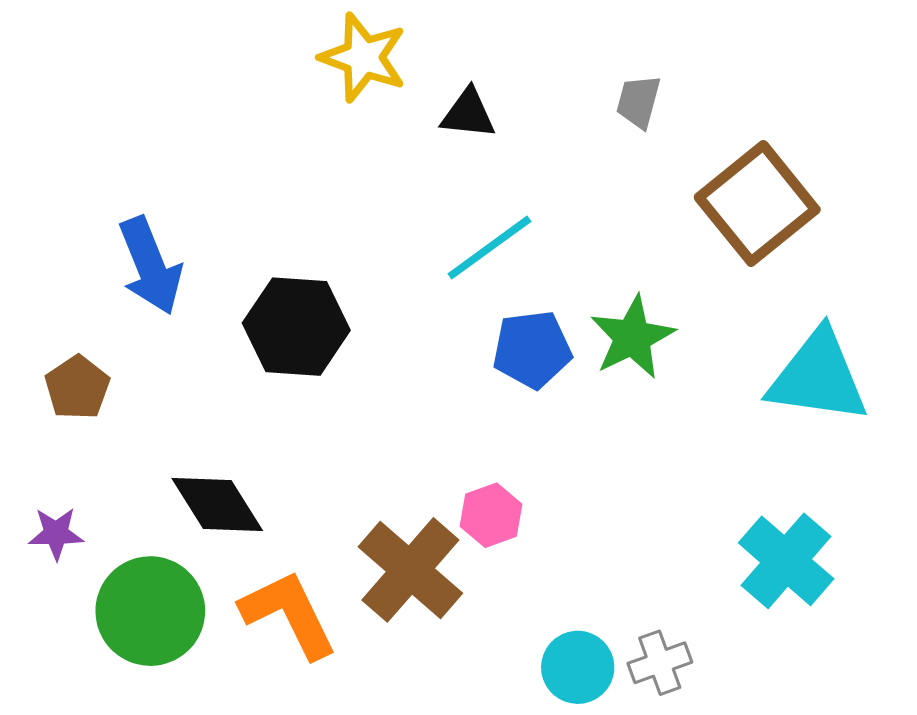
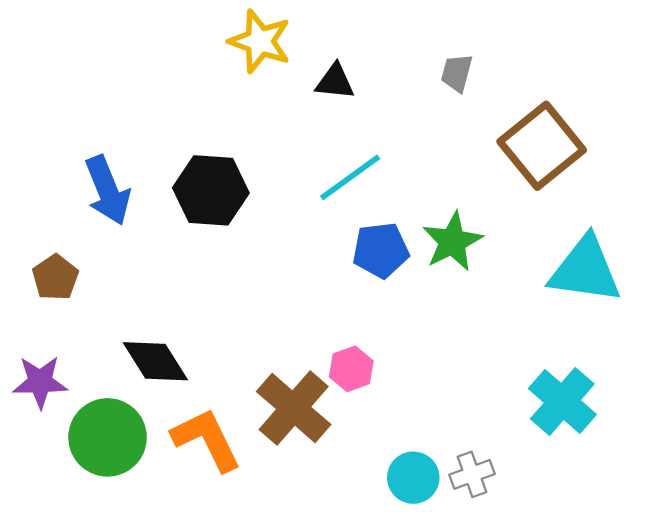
black hexagon: (296, 327) -> (211, 190), moved
purple star: (56, 533) -> (40, 382), size x1.4

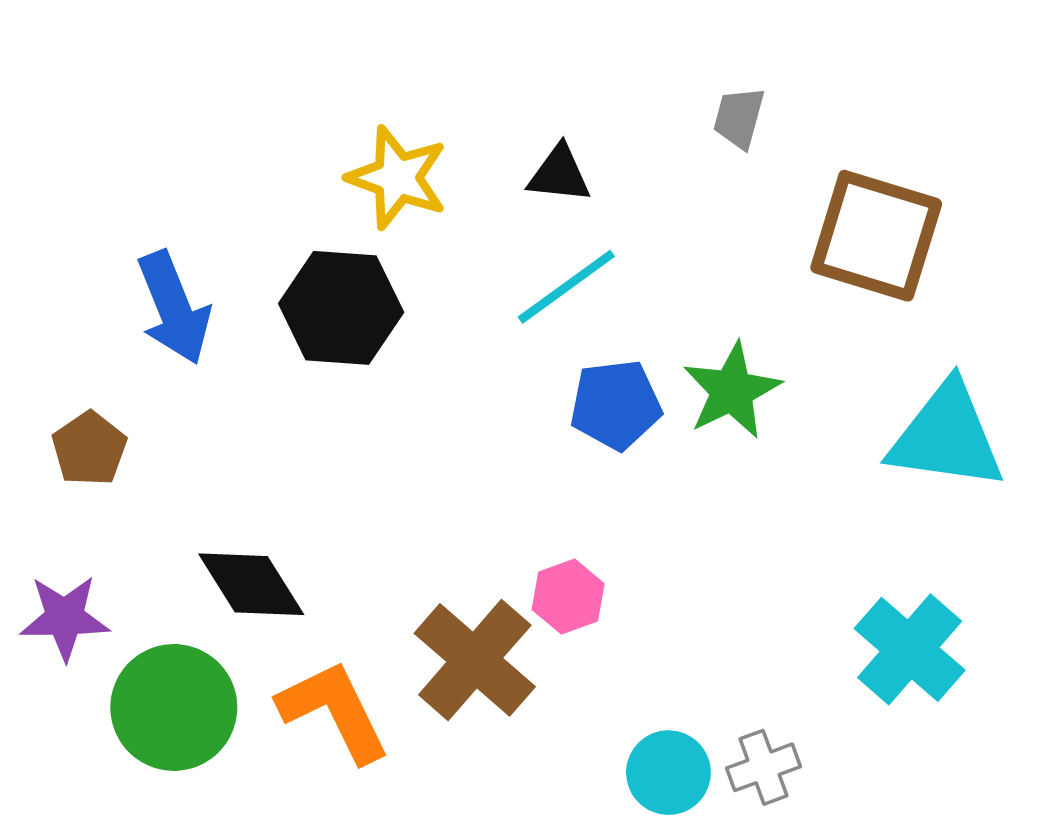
yellow star: (260, 41) -> (397, 178), moved
black triangle: (335, 82) -> (559, 174), moved
brown square: (542, 146) -> (876, 236), turned -34

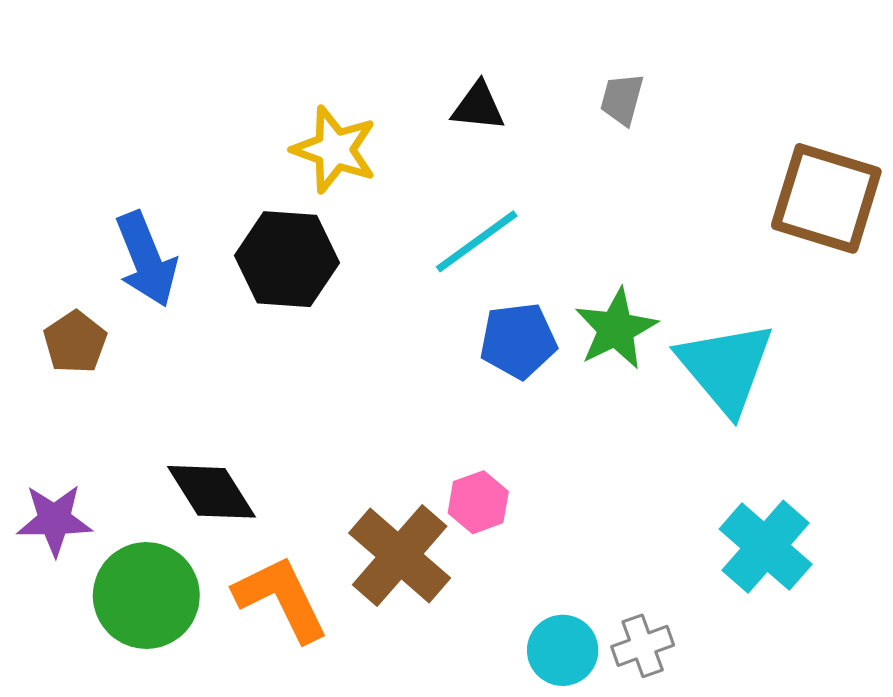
black triangle: (559, 174) -> (478, 107), moved
brown square: (876, 236) -> (826, 198), moved
cyan triangle: (947, 436) -> (726, 367), moved, turned 42
brown pentagon: (89, 449) -> (75, 342), moved

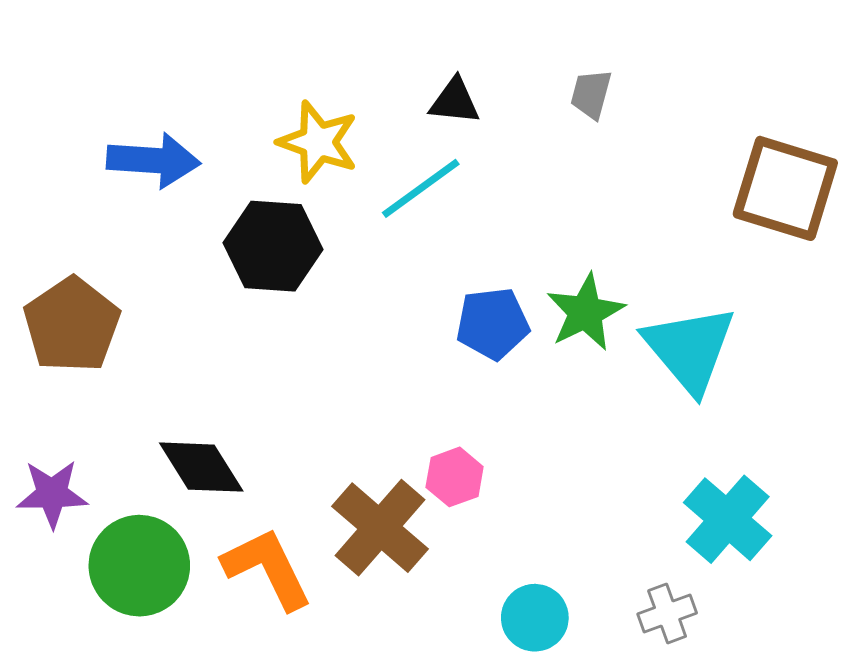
cyan line: (477, 241) -> (421, 188), moved
blue arrow: (146, 259) -> (153, 160), moved, turned -64
brown pentagon: (75, 342) -> (72, 325), size x1.6
gray cross: (643, 646) -> (667, 613), moved

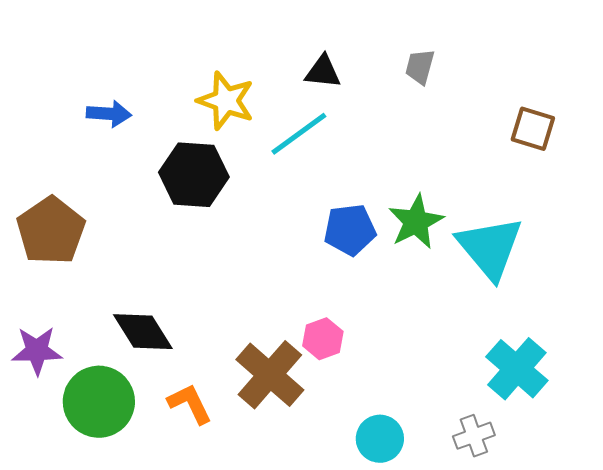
blue arrow: (153, 160) -> (109, 114), size x0.7
brown square: (785, 188) -> (533, 129), moved, size x0.6
orange L-shape: (267, 568) -> (190, 404), size x0.7

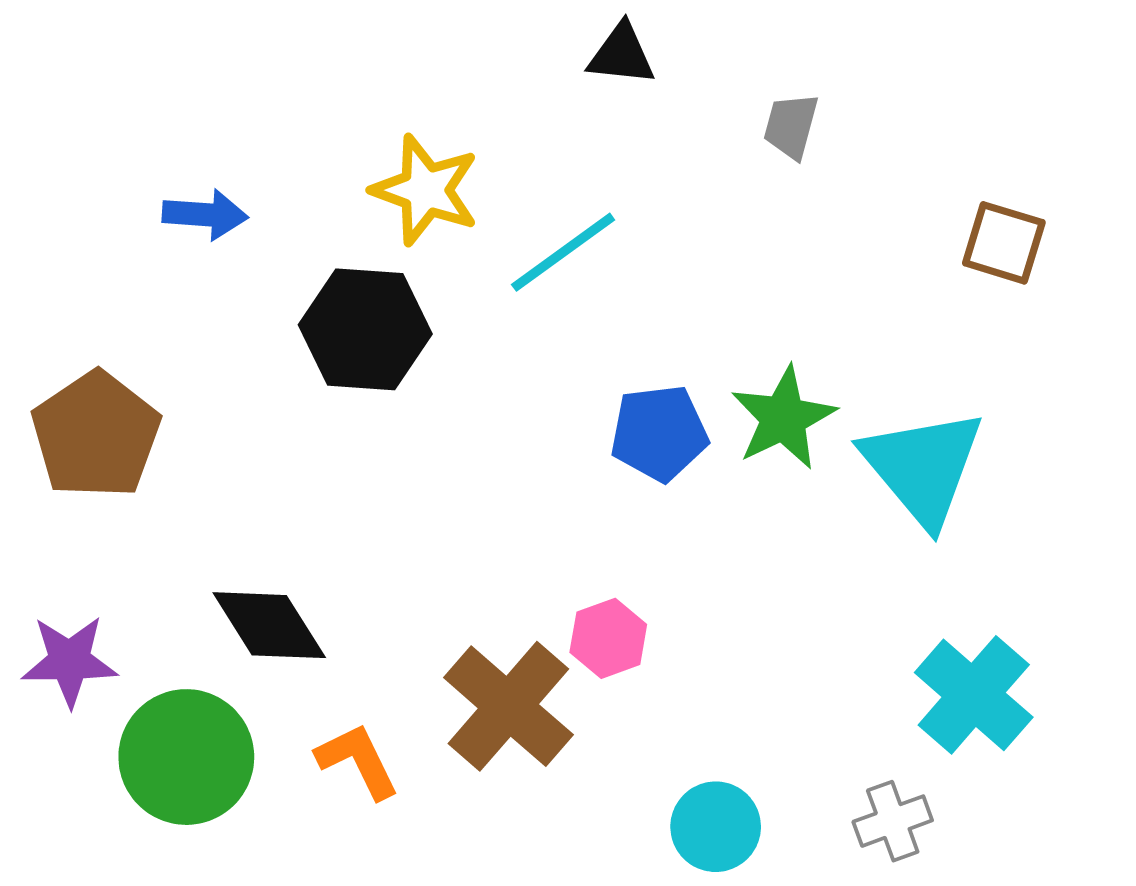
black triangle: (323, 72) -> (621, 54), moved

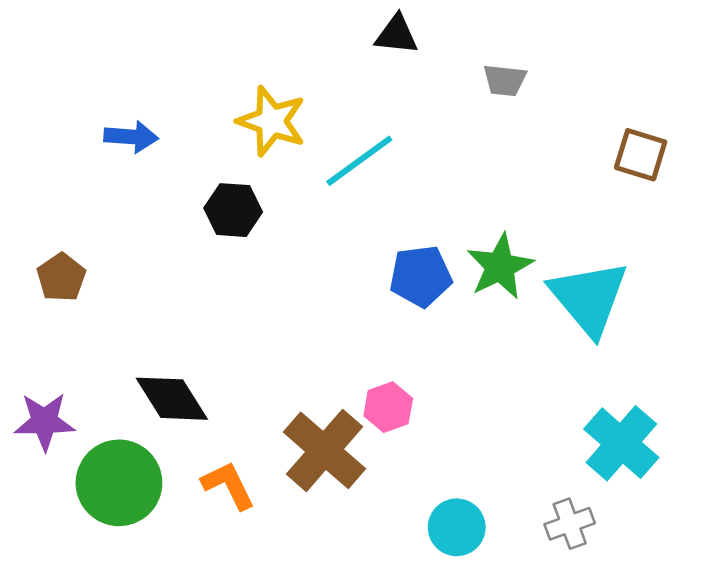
gray trapezoid: (791, 126) -> (505, 80), turned -99
black hexagon: (365, 329) -> (233, 210), size x0.7
brown pentagon: (96, 435) -> (61, 277), size x0.6

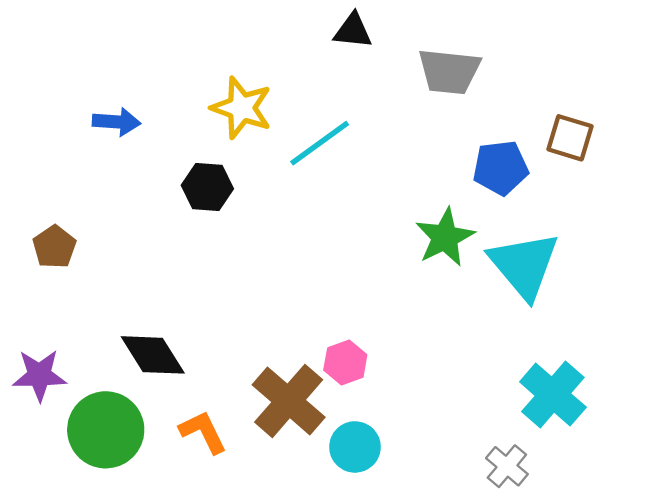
gray trapezoid: (505, 80) -> (449, 71), size x1.6
blue pentagon: (421, 276) -> (500, 168), moved
gray cross: (570, 524) -> (507, 466), turned -30
cyan circle: (457, 527) -> (355, 447), moved

